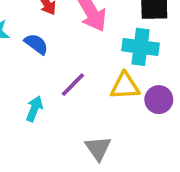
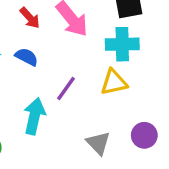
purple circle: (159, 100) -> (144, 135), moved
cyan arrow: (34, 109) -> (34, 116), size x1.5

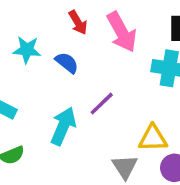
yellow triangle: (114, 82) -> (153, 138), moved

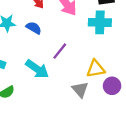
cyan arrow: (63, 126) -> (37, 69), turned 110

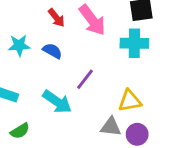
purple circle: (112, 86) -> (137, 134), moved
gray triangle: (80, 90) -> (111, 127), turned -42

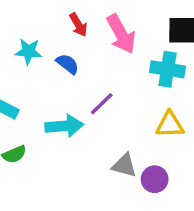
yellow triangle: (130, 101) -> (170, 125), moved
cyan arrow: (57, 102) -> (64, 126), turned -48

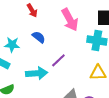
red arrow: (78, 25) -> (32, 11), moved
cyan star: (28, 51) -> (12, 45), moved

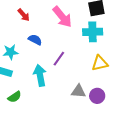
cyan arrow: (37, 73) -> (40, 75), turned -85

